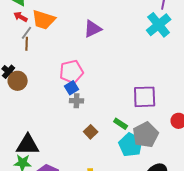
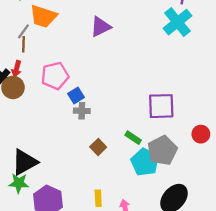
red arrow: (21, 17) -> (16, 69), moved, turned -104
pink pentagon: (72, 72) -> (55, 76), moved
black triangle: (28, 145) -> (25, 162), turned -30

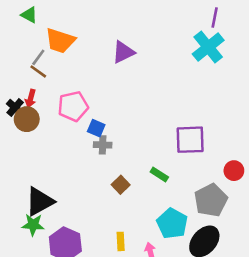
brown line: (23, 44) -> (38, 71), turned -56
blue square: (76, 96) -> (96, 128), turned -35
gray pentagon: (162, 150) -> (211, 200), moved
cyan pentagon: (145, 162) -> (172, 223), moved

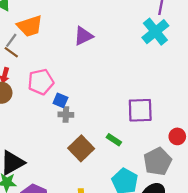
orange trapezoid: (60, 41) -> (30, 26), turned -36
brown square: (121, 185) -> (81, 148), size x1.6

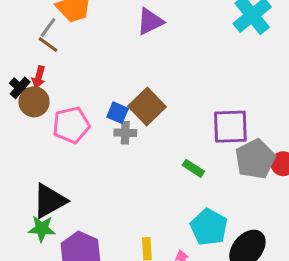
pink pentagon: (41, 82) -> (71, 125), moved
brown square: (81, 148) -> (147, 106), moved
gray pentagon: (158, 162) -> (255, 159), moved

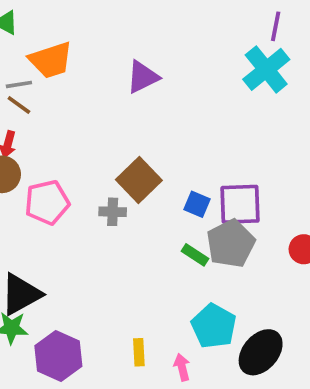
gray line: (48, 28) -> (19, 84), turned 45
blue square: (118, 113) -> (197, 204), moved
gray pentagon: (255, 159) -> (231, 244), moved

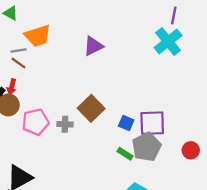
gray cross: (113, 212) -> (65, 124), moved

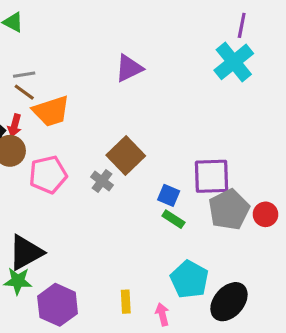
orange trapezoid: (38, 36) -> (51, 111), moved
blue square: (126, 123) -> (169, 195), moved
gray cross: (65, 124) -> (102, 181), moved, turned 35
gray pentagon: (147, 147) -> (229, 210), moved

